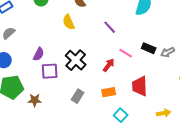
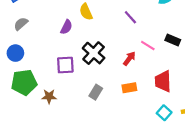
purple semicircle: (39, 54) -> (66, 27), moved
cyan square: (121, 115) -> (164, 113), moved

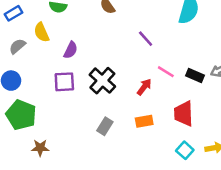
yellow semicircle: (86, 12) -> (41, 32), moved
black rectangle: (173, 40) -> (195, 75), moved
purple square: (65, 65) -> (64, 82), moved
green pentagon: (24, 82) -> (21, 115), turned 30
brown star: (49, 96) -> (40, 148), moved

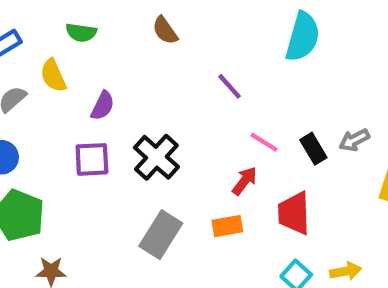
black rectangle: (195, 75) -> (313, 149), turned 36
red arrow: (144, 87) -> (245, 181), moved
gray rectangle: (105, 126) -> (161, 235), size x1.5

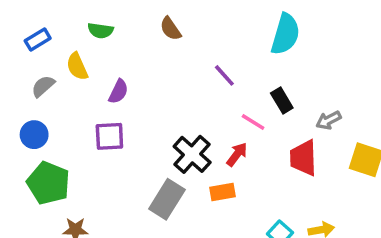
black rectangle: (313, 149) -> (282, 101), moved
black cross: (156, 157) -> (192, 154), moved
red trapezoid: (294, 213) -> (303, 158), moved

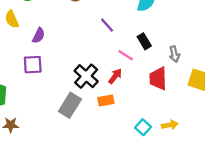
gray arrow: (328, 120) -> (174, 54), turned -77

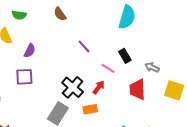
purple line: (107, 25) -> (84, 46), moved
gray arrow: (174, 54) -> (152, 67), turned 128

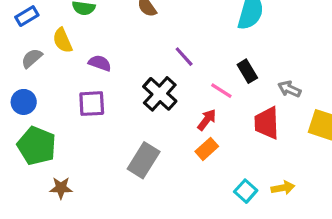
purple semicircle: (30, 51) -> (100, 63), turned -96
black cross: (73, 87) -> (160, 94), moved
orange rectangle: (90, 109) -> (207, 149), moved, turned -32

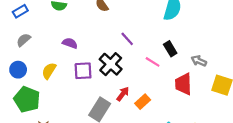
yellow semicircle: (63, 40) -> (49, 71), moved, turned 56
purple square: (92, 104) -> (83, 71), moved
red arrow: (207, 120) -> (123, 94), moved

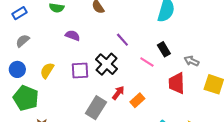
purple semicircle: (70, 43) -> (73, 35), moved

